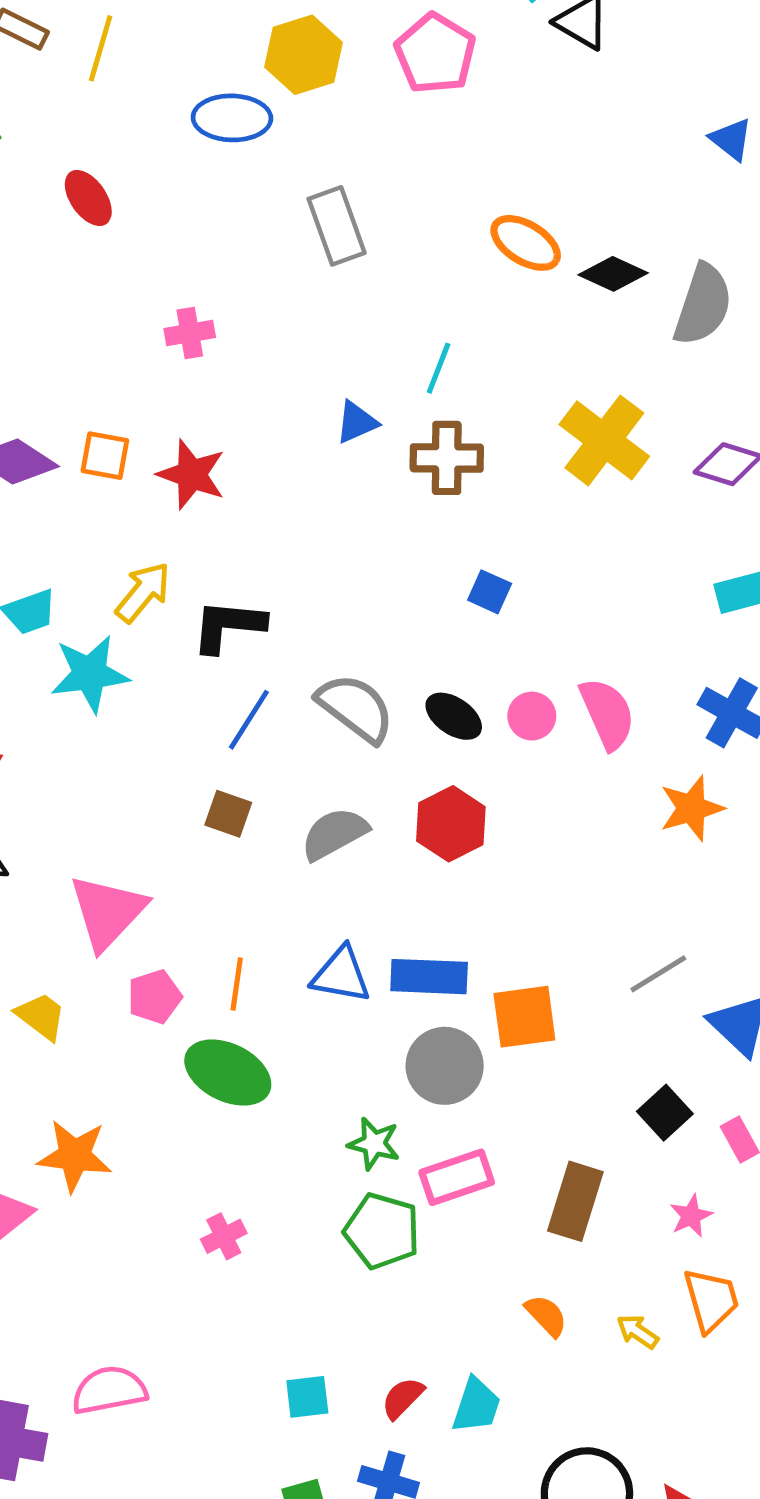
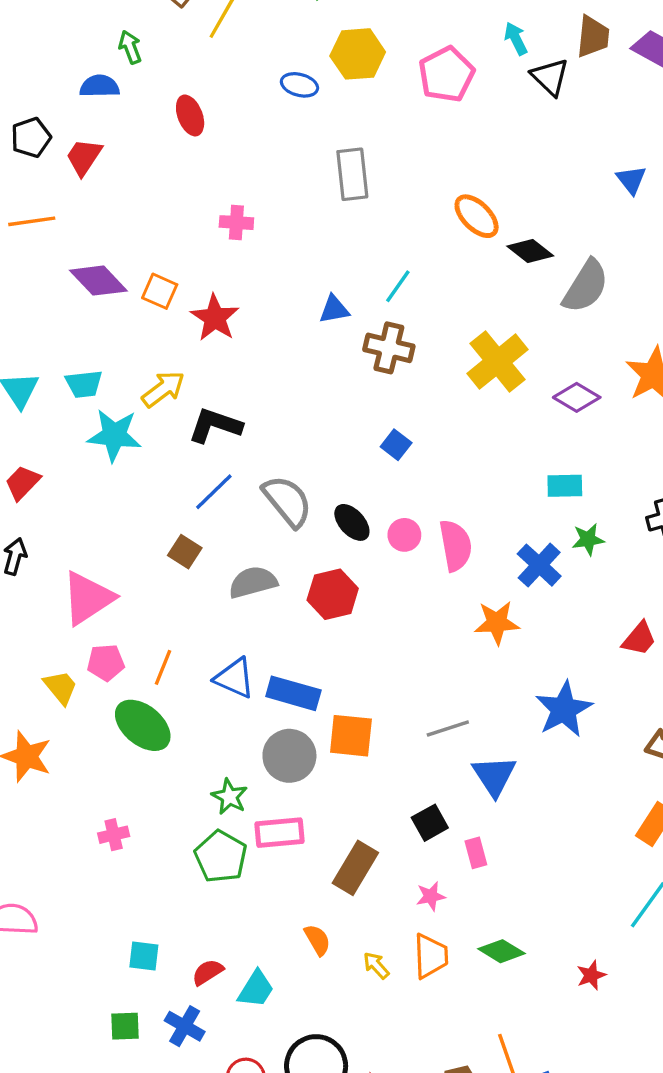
blue ellipse: (232, 118) -> (299, 85), size x0.7
yellow trapezoid: (41, 1016) -> (61, 687), moved

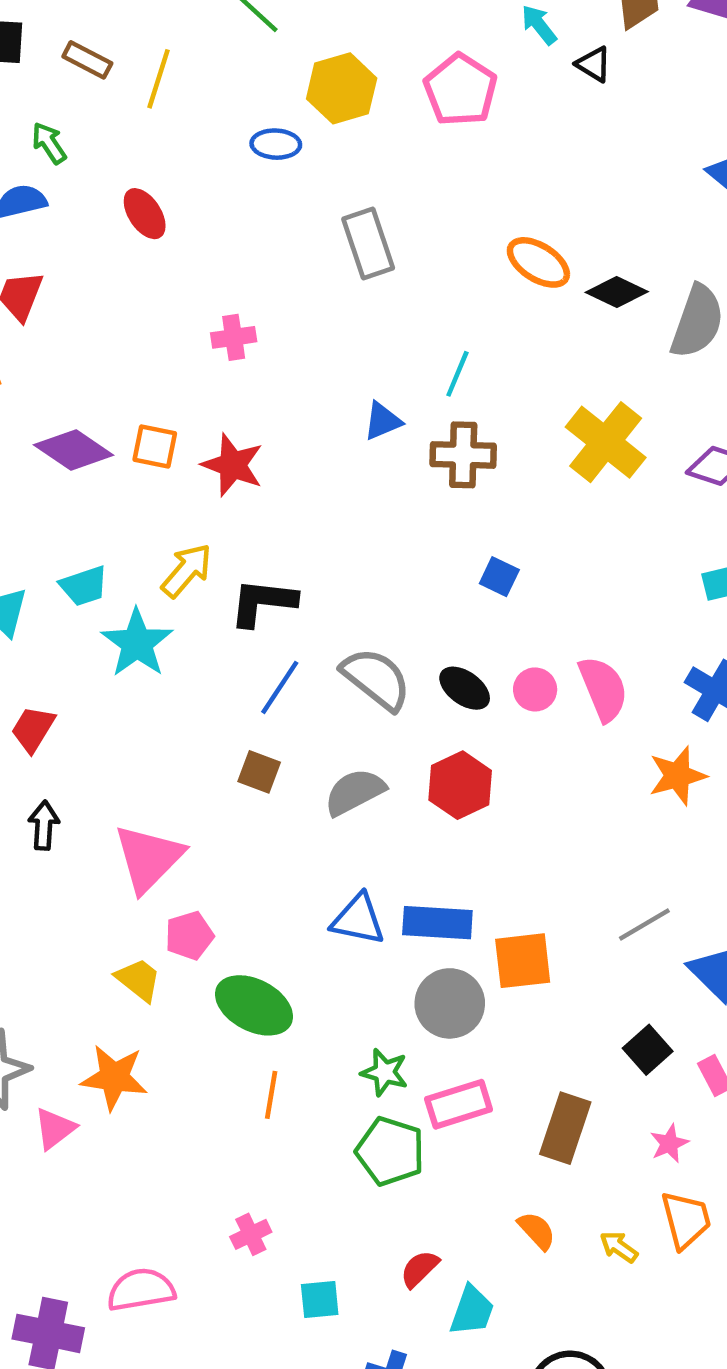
black triangle: (550, 77) -> (594, 64), size x0.7
cyan star: (114, 435) -> (137, 643), turned -30
orange line: (163, 667) -> (271, 1095), moved
pink cross: (114, 835) -> (251, 1234), moved
red semicircle: (208, 972) -> (420, 1269), moved

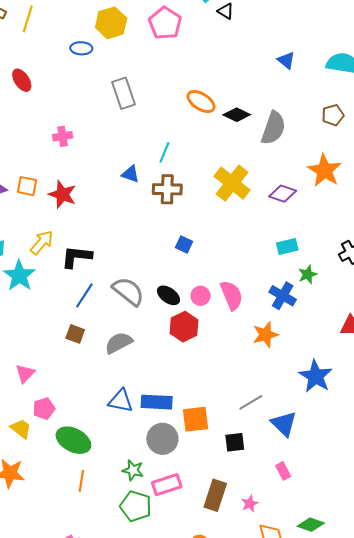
blue triangle: (383, 421) -> (130, 174), turned 42
red hexagon: (460, 785) -> (184, 327), moved
pink triangle: (149, 858) -> (25, 373), size x0.6
black square: (648, 1050) -> (235, 442), moved, turned 35
pink star: (669, 1143) -> (250, 504), moved

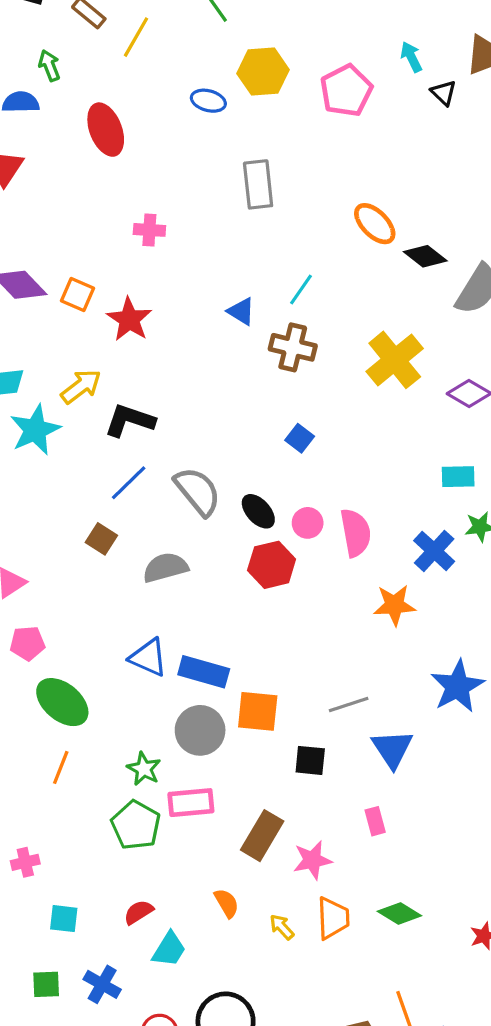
red ellipse: (22, 80) -> (106, 130), size x1.4
pink star: (250, 504) -> (312, 860), size x1.4

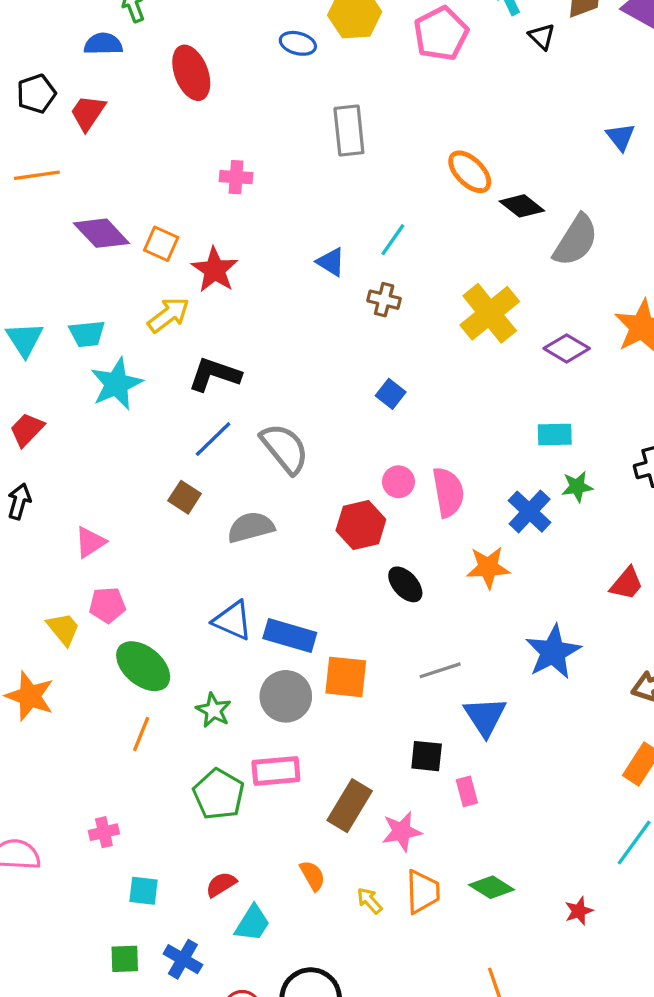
brown cross: (293, 347) -> (384, 300), size x0.7
yellow arrow: (81, 386) -> (169, 315), moved
black ellipse: (258, 511) -> (405, 584), moved
black square: (310, 760) -> (427, 756), moved
green star: (144, 769) -> (214, 710), moved

